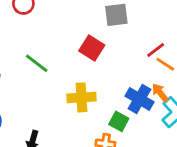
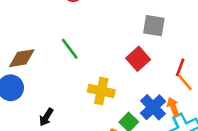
red square: (92, 48) -> (138, 59), moved
red line: (156, 50) -> (180, 67), turned -48

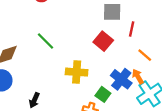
red line: (180, 67) -> (132, 29), moved

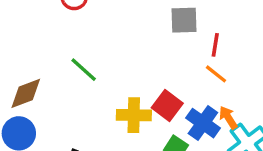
red square: (103, 41) -> (167, 105), moved
orange line: (145, 55) -> (216, 74), moved

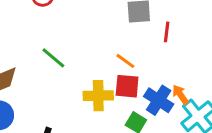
orange line: (216, 74) -> (125, 61), moved
red square: (167, 105) -> (127, 86), turned -30

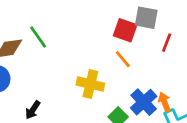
green line: (53, 58) -> (38, 37), moved
red square: (127, 86) -> (125, 30), moved

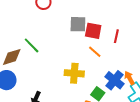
gray square: (146, 18) -> (78, 24), moved
red line: (167, 43) -> (116, 36), moved

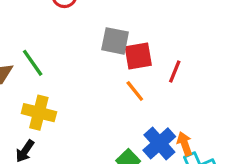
red square: (93, 31) -> (138, 56), turned -30
yellow cross: (74, 73) -> (39, 113), moved

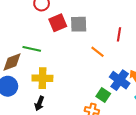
red square: (138, 56) -> (58, 23), moved
green line: (33, 63) -> (32, 49), turned -30

